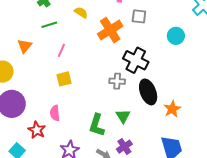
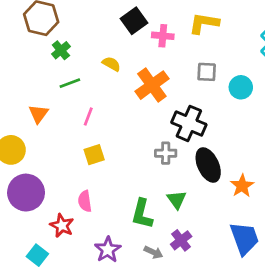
gray square: (139, 16) -> (207, 72), moved

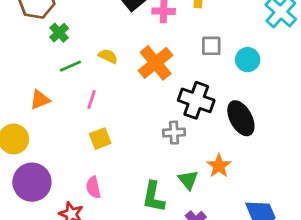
yellow semicircle: (111, 64) -> (108, 56), moved
orange triangle: (39, 114) -> (40, 100), turned 35
black ellipse: (208, 165) -> (241, 118), moved
orange star: (242, 186) -> (219, 166), moved

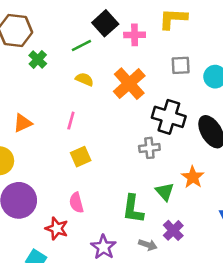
green line: (70, 66) -> (81, 45), moved

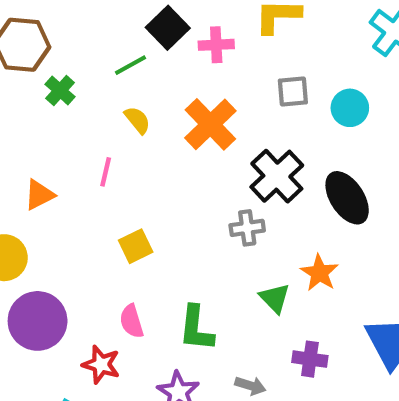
yellow semicircle: (84, 79) -> (137, 120), turned 30
black cross: (169, 117) -> (277, 176), turned 32
pink line: (71, 121) -> (106, 172), moved
green L-shape: (133, 209) -> (196, 328), moved
purple cross: (173, 230) -> (310, 359), moved, turned -36

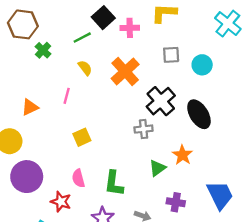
green triangle: (275, 298) -> (157, 168), turned 36

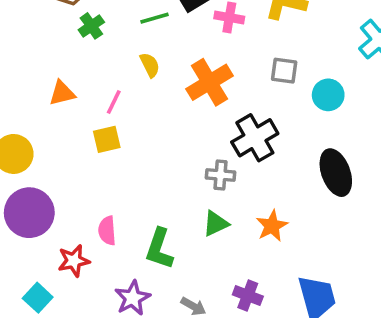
orange triangle: (30, 107) -> (62, 93), moved
black ellipse: (199, 114) -> (336, 173), moved
yellow square: (82, 137) -> (107, 139), moved
green triangle: (157, 168) -> (216, 224), moved
red star: (61, 202) -> (74, 261), turned 30

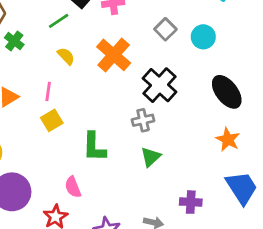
gray square: (284, 71) -> (165, 29), turned -35
orange star: (272, 226) -> (228, 139), moved
green L-shape: (159, 249) -> (94, 147), moved

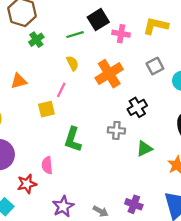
black cross: (160, 85) -> (137, 107), size x0.7
pink line: (48, 91) -> (61, 90), moved
green triangle: (151, 157) -> (144, 149), moved

